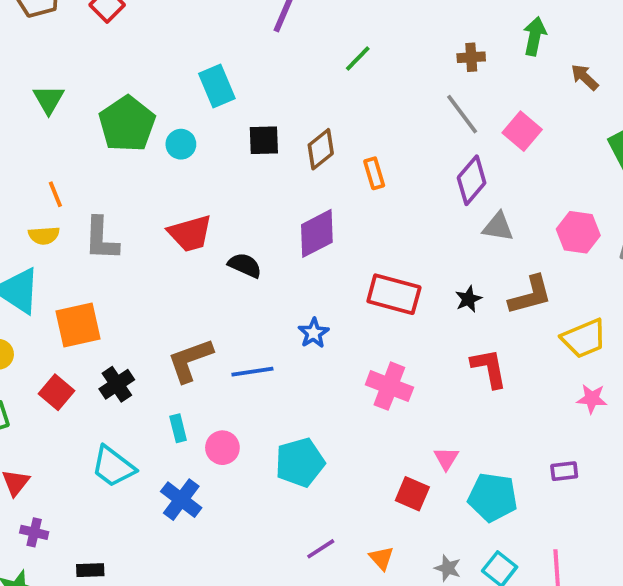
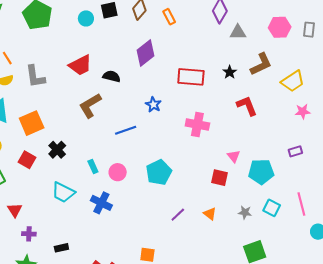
cyan circle: (181, 144) -> (86, 18), moved
brown L-shape: (190, 360) -> (90, 105), moved

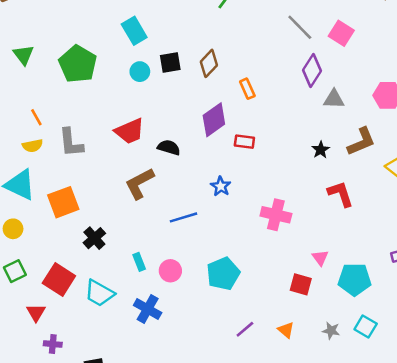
orange rectangle: (169, 17) -> (247, 89), moved
red rectangle: (191, 77) -> (244, 142), moved, size x0.6
red square: (27, 160) -> (59, 279), moved, size x1.4

